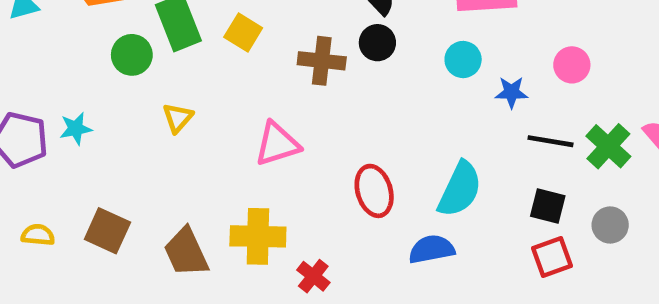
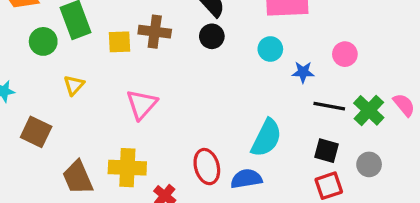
yellow square: (243, 32) -> (119, 42), moved, turned -35
brown cross: (322, 61) -> (155, 32), moved
pink triangle: (277, 144) -> (142, 104), turned -32
red ellipse: (374, 191) -> (207, 167), moved
brown square: (107, 231) -> (36, 132), moved

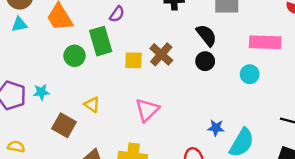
brown cross: (155, 32) -> (161, 54), turned 30
blue star: (303, 72) -> (216, 128), moved
yellow triangle: (74, 85) -> (92, 105), moved, turned -42

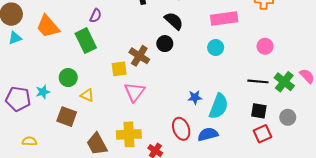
brown cross: (161, 54) -> (139, 56), moved
green circle: (75, 56) -> (68, 78), moved
yellow square: (133, 60) -> (119, 69), moved
black circle: (205, 61) -> (165, 44), moved

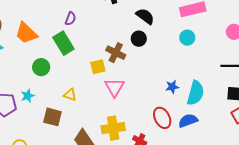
green circle: (68, 78) -> (41, 67), moved

